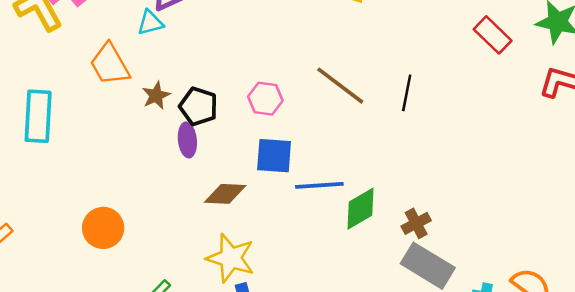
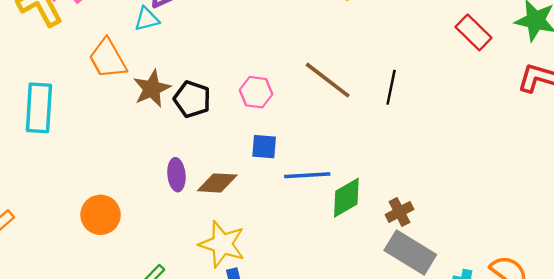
brown star: (156, 95) -> (152, 89), size x1.4
purple ellipse: (187, 140) -> (176, 175), moved
blue square: (274, 156) -> (264, 147), size x0.7

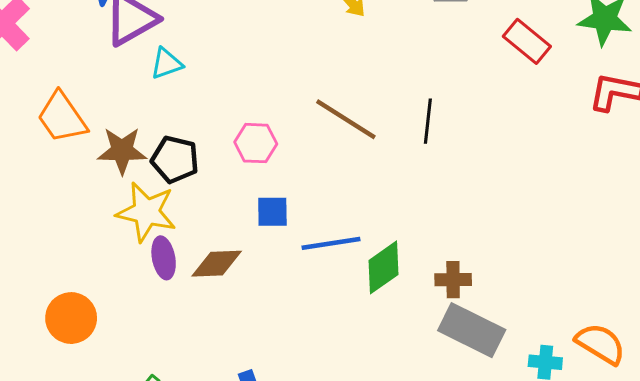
cyan triangle: (147, 19) -> (166, 64), moved
brown star: (152, 89) -> (122, 151), turned 30
brown cross: (399, 212) -> (453, 280), turned 32
yellow star: (222, 244) -> (146, 212), moved

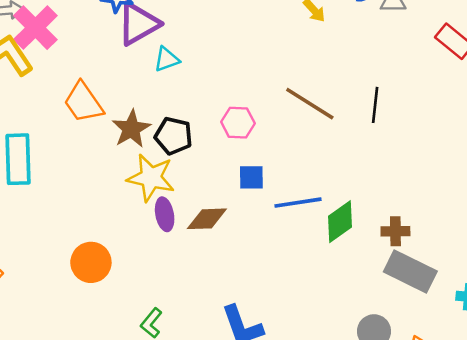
brown star: (122, 151) -> (131, 129), turned -30

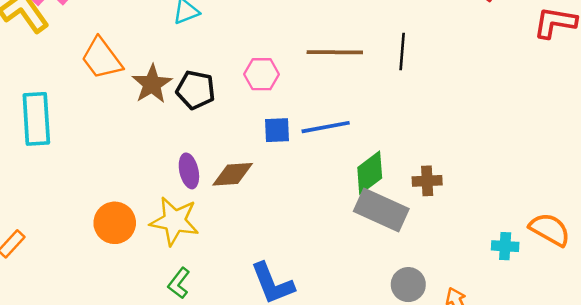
brown line: (310, 104) -> (335, 52), turned -30
yellow star: (151, 178) -> (175, 221), moved
blue line: (298, 203) -> (326, 127), moved
gray rectangle: (410, 271) -> (381, 210), moved

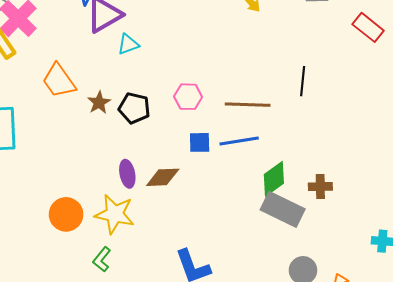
brown line: (335, 52) -> (248, 105), moved
brown star: (152, 84) -> (99, 103), size x0.7
green L-shape: (179, 283) -> (102, 259), moved

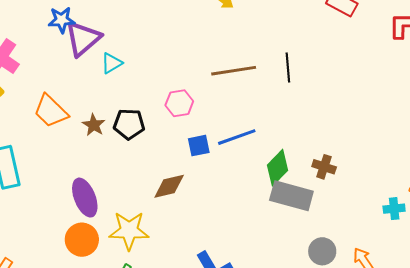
brown line: (248, 105) -> (234, 71), moved
purple ellipse: (127, 174) -> (85, 198), moved, size x1.4
brown cross: (320, 187) -> (324, 167), turned 30

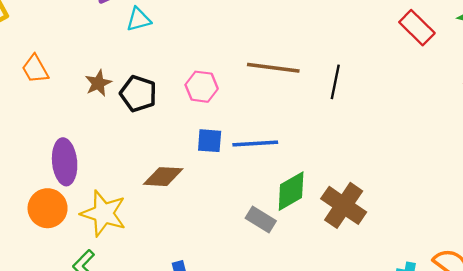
orange trapezoid: (51, 111) -> (35, 69), moved, size x0.7
brown cross: (324, 167) -> (344, 205), size x1.6
gray rectangle: (291, 196) -> (261, 220), moved, size x0.6

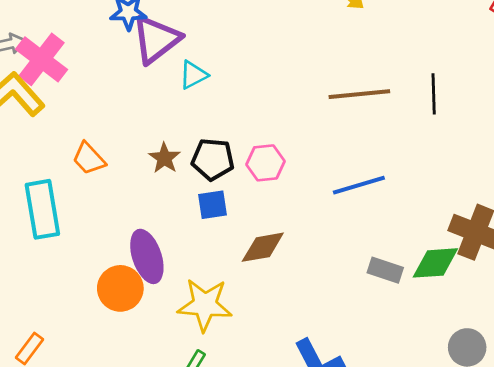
pink hexagon: (202, 87) -> (265, 163), moved
blue square: (210, 141) -> (212, 205), moved
green diamond: (291, 191) -> (435, 263), moved, turned 39
orange circle: (48, 208) -> (120, 288), moved

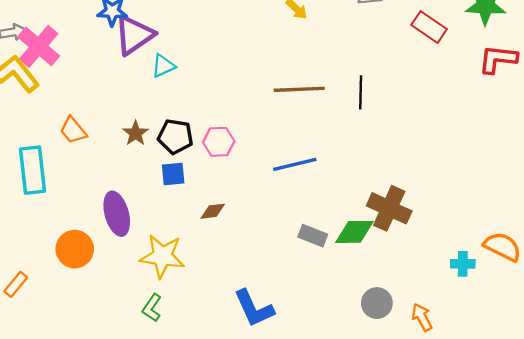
brown diamond: (263, 247) -> (213, 211), size x0.7
orange circle: (120, 288) -> (75, 249), moved

